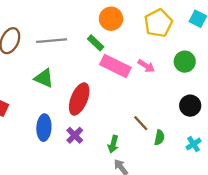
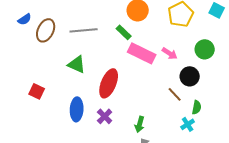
black circle: (190, 106) -> (190, 76), moved
brown line: (141, 123) -> (175, 94), moved
green semicircle: (159, 137) -> (197, 107), moved
cyan cross: (194, 144) -> (188, 124), moved

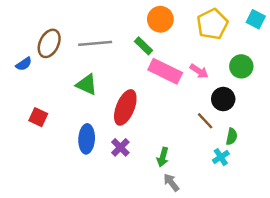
blue semicircle: (25, 19) -> (24, 64), moved

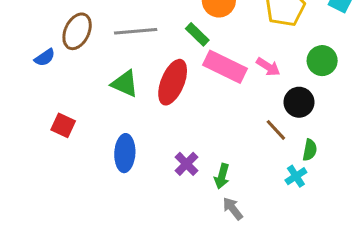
red ellipse: (125, 107) -> (173, 82), moved
purple cross: (120, 147) -> (186, 164), moved

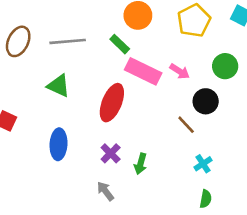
red ellipse: (173, 82) -> (112, 103), moved
green semicircle: (310, 150) -> (206, 199), moved
gray arrow: (233, 209) -> (105, 191), moved

